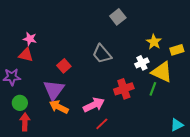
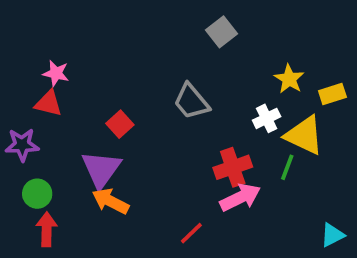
pink arrow: (94, 105) -> (240, 197), moved

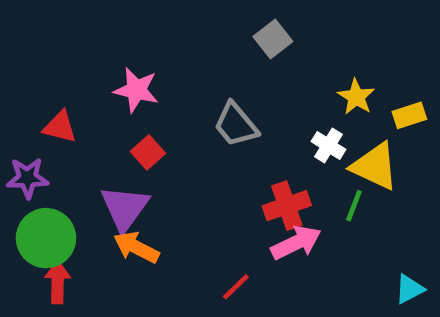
pink star: (56, 73) -> (136, 90), moved, size x1.4
white cross: (267, 118) -> (328, 145), turned -32
green circle: (37, 194) -> (46, 238), size x1.6

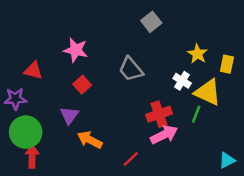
yellow rectangle: (409, 115) -> (227, 64), turned -60
purple triangle: (125, 208) -> (69, 115), size x0.7
orange arrow: (136, 247) -> (90, 140), moved

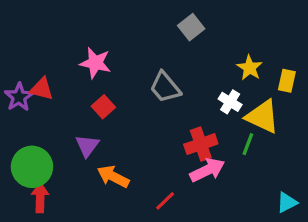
purple star: (15, 99) -> (19, 97), moved, turned -30

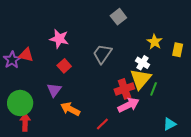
gray trapezoid: (165, 87) -> (102, 54), turned 75
yellow triangle: (263, 116) -> (141, 79), moved, turned 45
cyan triangle: (287, 203) -> (170, 124), moved

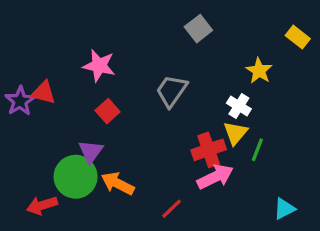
yellow rectangle: (178, 50) -> (298, 37), moved, turned -64
yellow triangle: (141, 79) -> (235, 133), size x0.7
green circle: (20, 103) -> (76, 177), moved
red arrow: (25, 122) -> (42, 205), turned -108

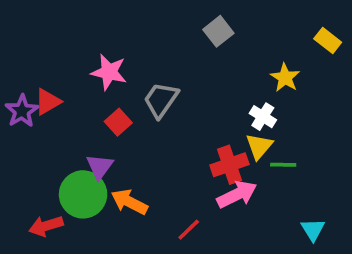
gray trapezoid: (172, 91) -> (161, 100), moved
red triangle: (44, 93) -> (48, 102), turned -44
green line: (257, 150) -> (283, 165), turned 70
cyan triangle: (284, 209) -> (313, 230), turned -35

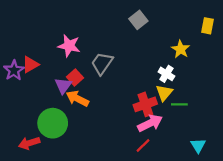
yellow rectangle: (328, 41) -> (208, 26), turned 63
purple triangle: (100, 167) -> (63, 86), moved
orange arrow: (129, 202) -> (77, 99), moved
red line: (189, 230) -> (143, 145), moved

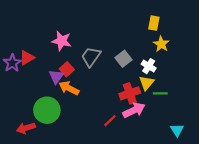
gray square: (138, 20) -> (123, 59), moved
yellow rectangle: (208, 26) -> (154, 23), moved
red line: (143, 145) -> (110, 121), moved

